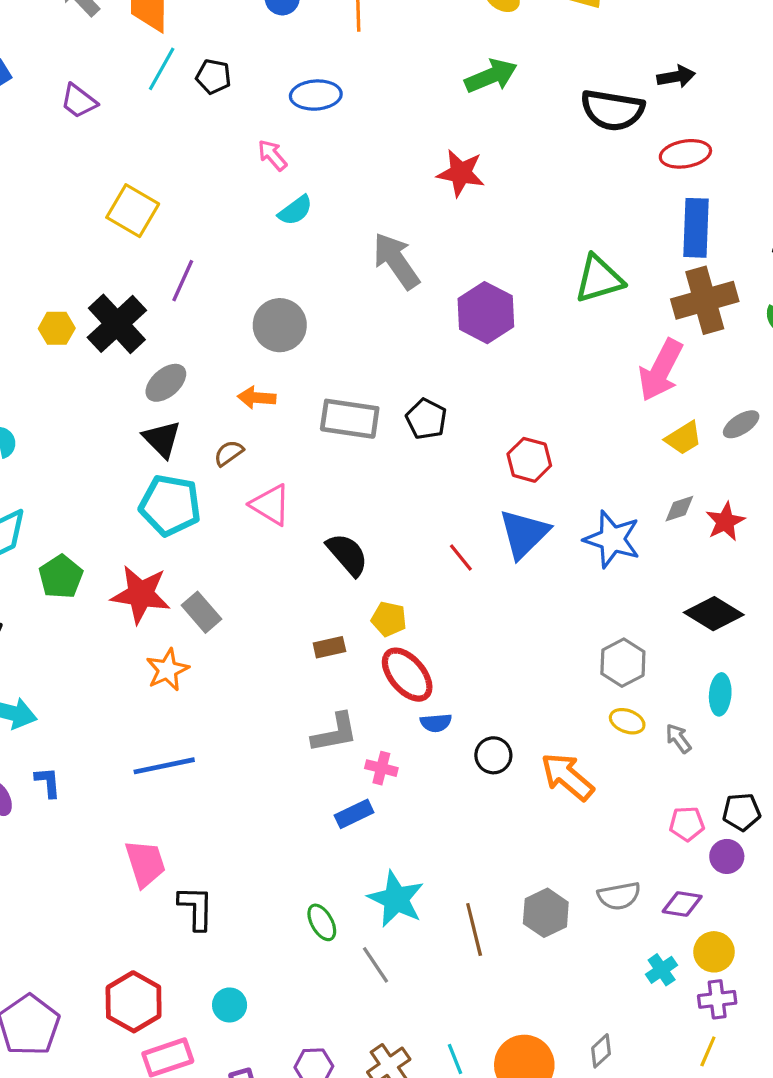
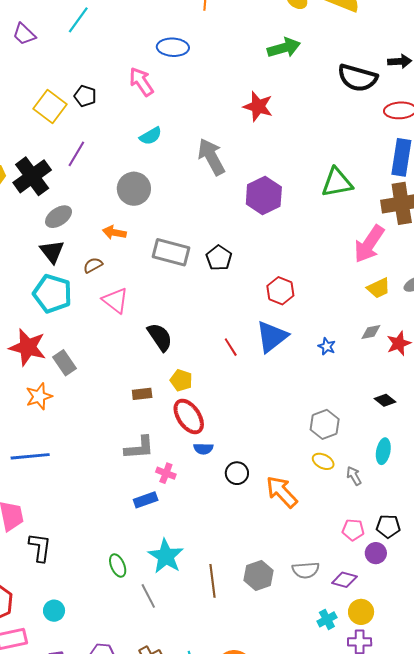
black pentagon: (213, 77) -> (85, 96), moved
pink arrow: (272, 155) -> (141, 82), size x1.4
cyan semicircle: (295, 210) -> (151, 136), moved
blue star: (612, 539) -> (327, 346), size x0.5
black diamond: (714, 614) -> (385, 400), size x0.6

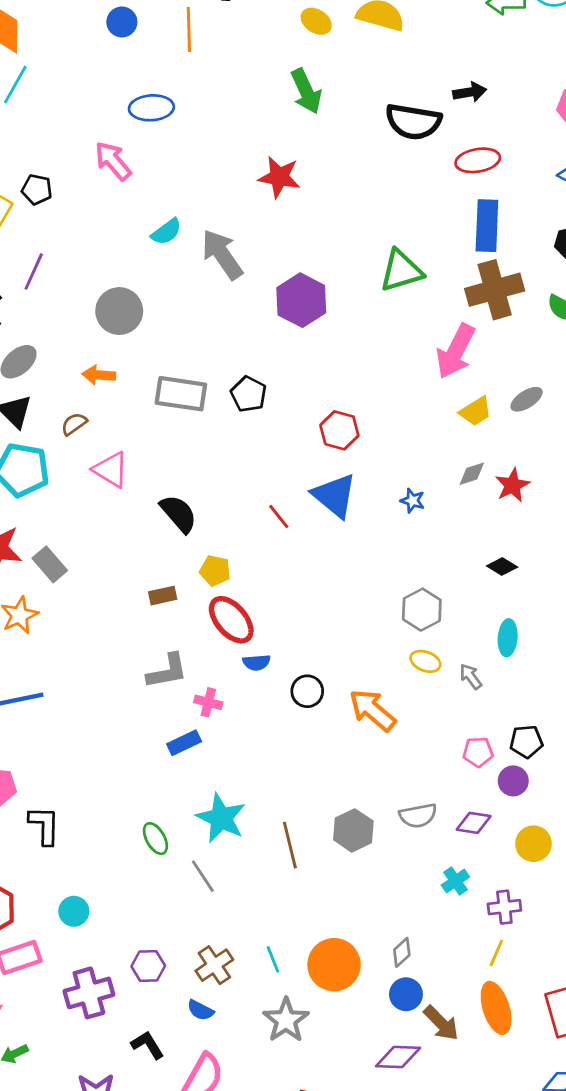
green arrow: (284, 48) -> (306, 91), turned 88
cyan semicircle: (151, 136) -> (166, 232), moved
blue triangle: (272, 337) -> (335, 496), turned -36
yellow circle: (361, 612) -> (533, 844), moved

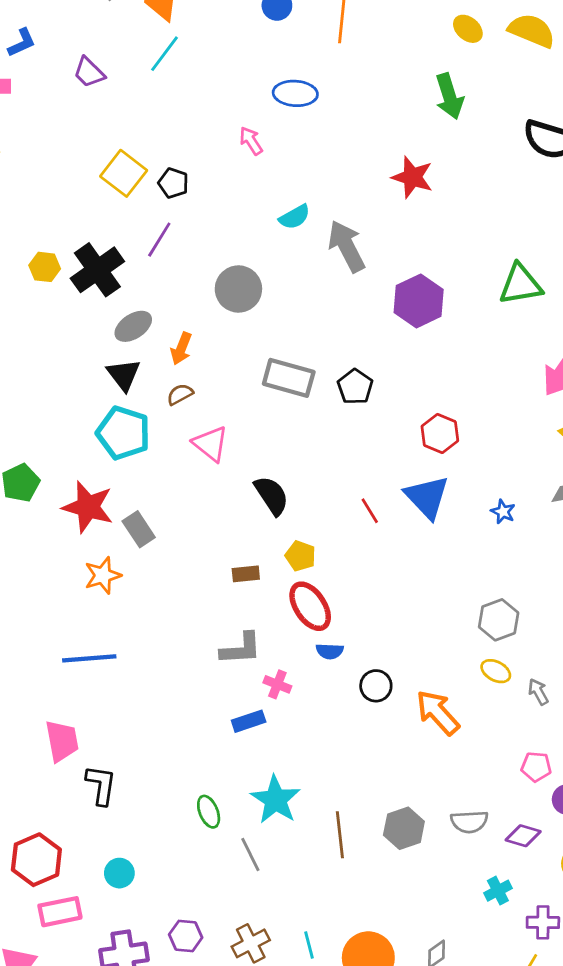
pink arrow: (113, 161) -> (251, 141), size x0.7
black pentagon: (37, 190) -> (173, 183), moved
orange arrow: (99, 375) -> (181, 349), moved, turned -80

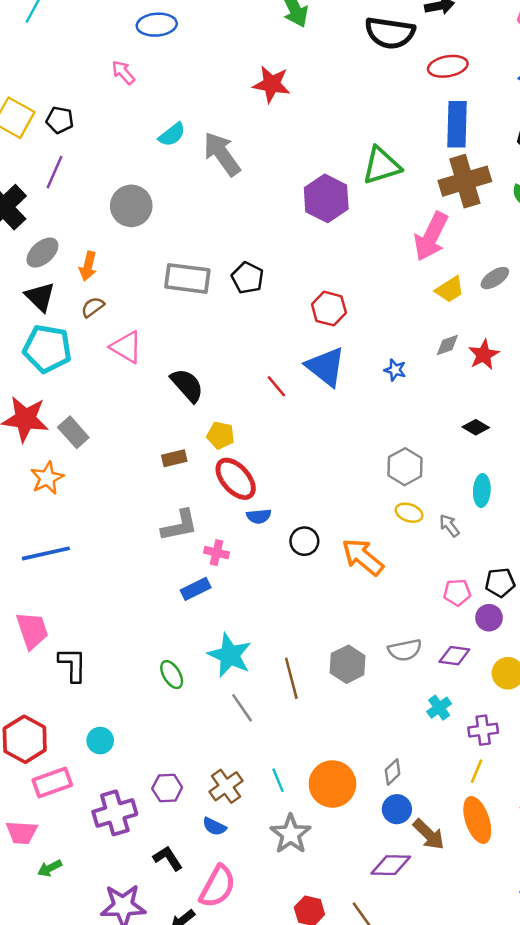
purple hexagon: (419, 301) -> (326, 198), moved
gray line: (250, 855) -> (242, 708), moved

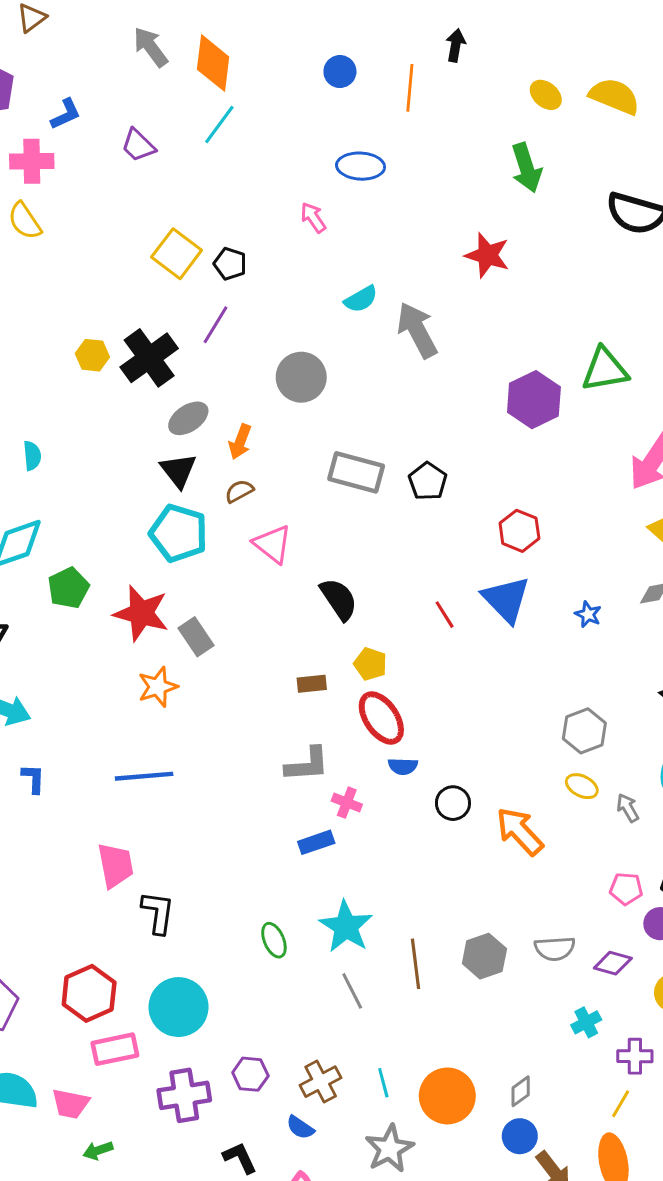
cyan circle: (100, 741) -> (178, 1007), size x1.8

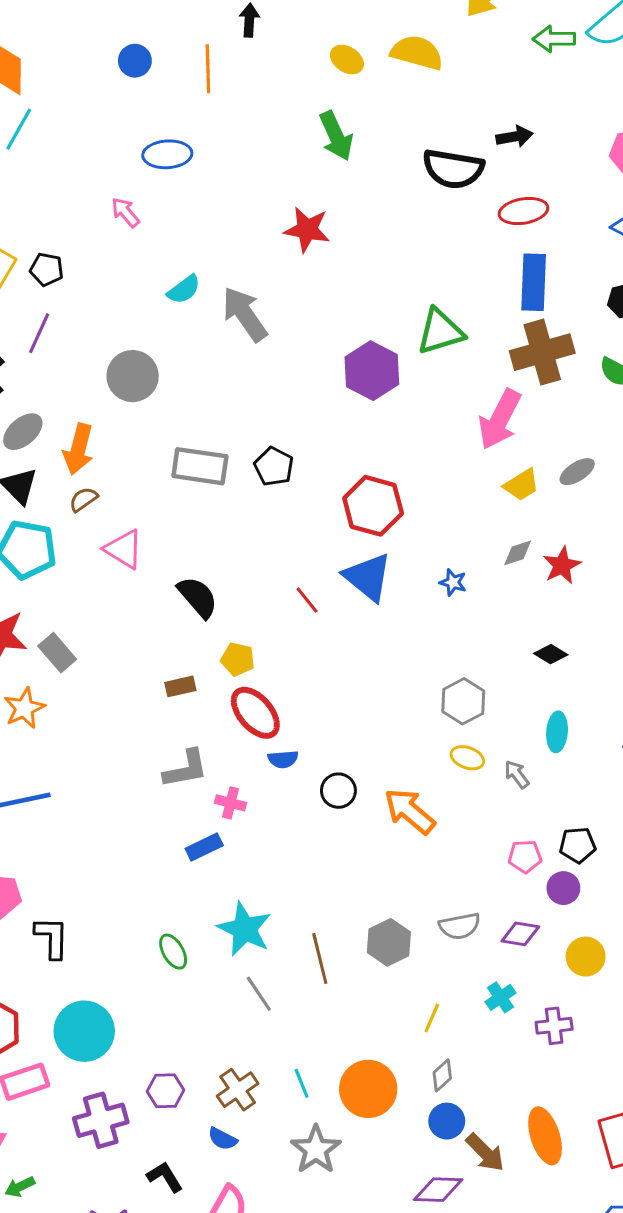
orange arrow: (240, 442) -> (78, 449), size x1.4
red hexagon: (519, 531) -> (373, 506), size x1.4
yellow line: (621, 1104) -> (432, 1018), moved

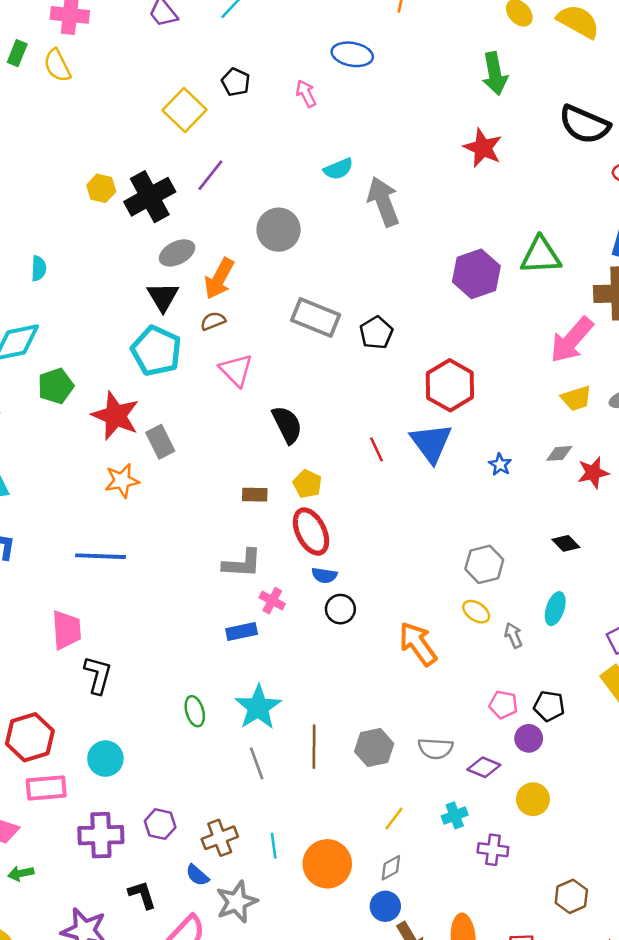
red star: (307, 230) -> (483, 148), moved
black pentagon: (47, 269) -> (236, 82), moved
black circle: (338, 791) -> (340, 609), moved
cyan circle: (84, 1031) -> (105, 759), size x0.7
gray star: (316, 1150) -> (237, 902), moved

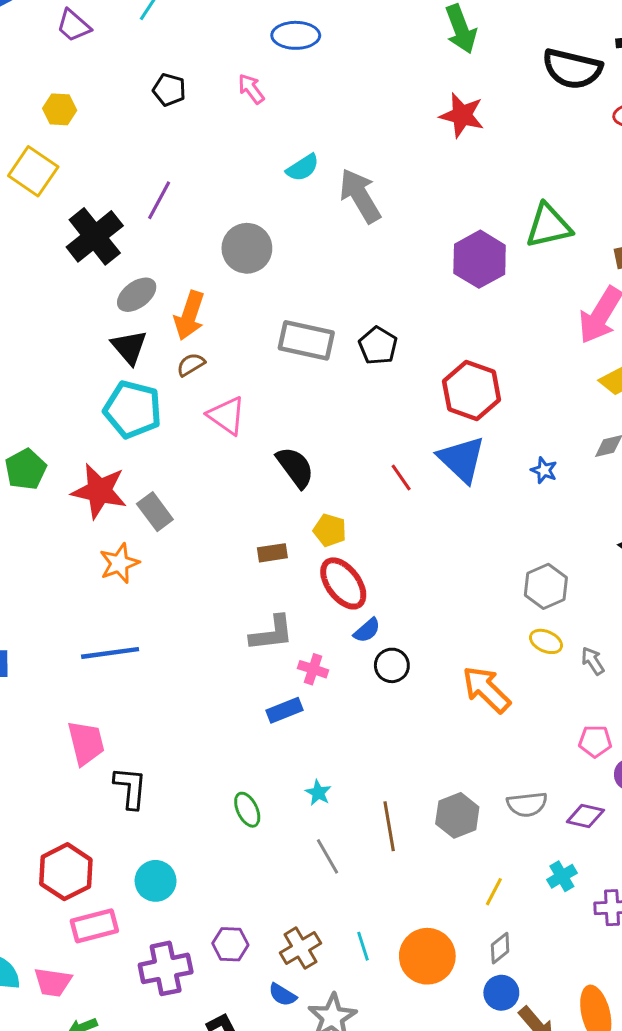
yellow square: (184, 110) -> (33, 171), moved
yellow hexagon: (101, 188) -> (60, 109), moved
blue semicircle: (324, 575) -> (367, 630), turned -40
cyan star: (258, 707) -> (318, 793), size x0.5

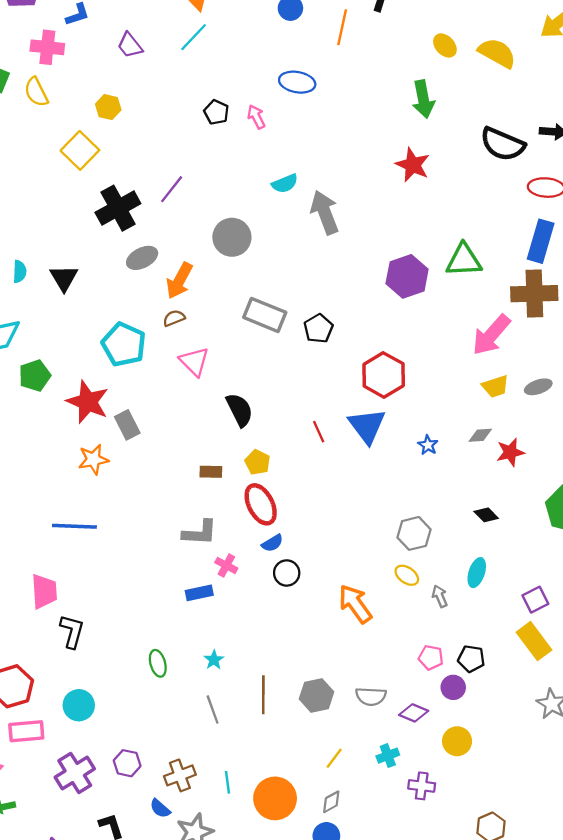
black pentagon: (169, 90) -> (216, 112), moved
black triangle: (129, 347) -> (64, 278), moved
purple cross: (166, 968) -> (75, 773), turned -30

